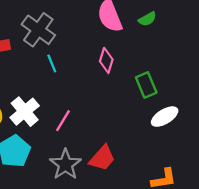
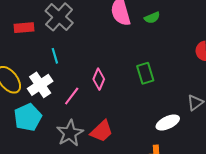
pink diamond: (106, 60) -> (99, 79), moved
cyan line: (52, 63) -> (55, 56), moved
white ellipse: (165, 117) -> (168, 122), moved

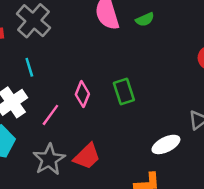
green rectangle: (145, 73) -> (124, 91), moved

